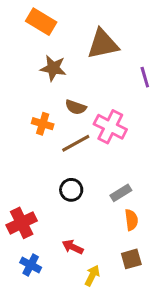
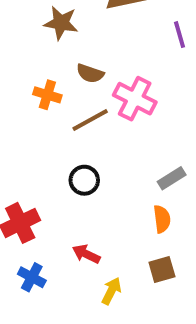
gray rectangle: (121, 193) -> (172, 178), moved

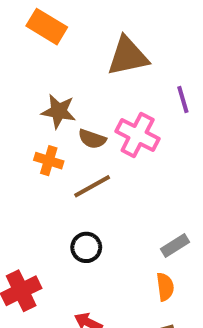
brown star: (61, 23) -> (59, 111), moved
pink cross: (135, 99) -> (138, 135), moved

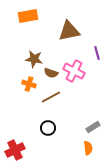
orange rectangle: (47, 27) -> (28, 16), turned -42

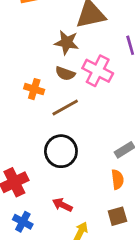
brown star: (34, 59) -> (67, 42), moved
black circle: (48, 128) -> (61, 151), size x1.5

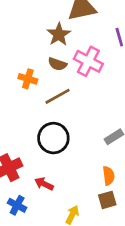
brown star: (67, 42) -> (59, 34), turned 30
orange semicircle: (117, 179) -> (109, 176), moved
red arrow: (62, 205) -> (44, 184), moved

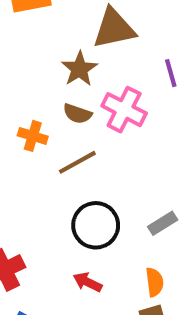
black circle: (53, 138) -> (96, 225), moved
red arrow: (44, 184) -> (88, 282), moved

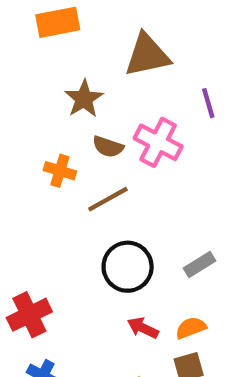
brown star: (79, 69) -> (84, 99), moved
red arrow: (88, 282) -> (143, 328), moved
orange semicircle: (155, 282) -> (191, 328), turned -104

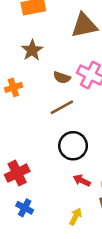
brown star: (84, 99) -> (32, 50), moved
orange cross: (60, 171) -> (13, 87), moved, turned -35

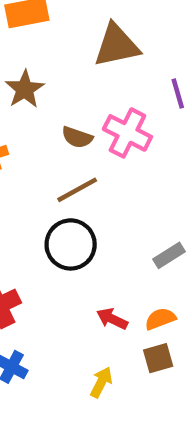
black circle: (73, 146) -> (71, 244), moved

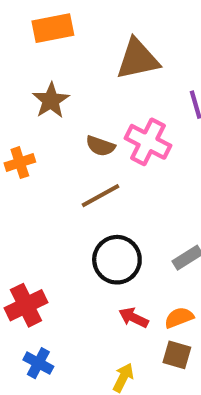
black circle: (71, 244) -> (117, 260), moved
brown square: (158, 358) -> (177, 355), turned 32

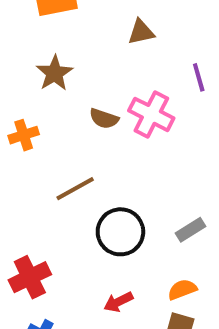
brown triangle: (138, 59) -> (141, 32), size x0.6
brown line: (100, 196) -> (75, 189), moved
red arrow: (134, 318) -> (118, 302), moved, turned -52

